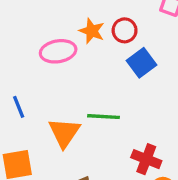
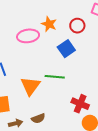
red circle: (125, 30) -> (77, 26), moved
blue square: (142, 63) -> (66, 49), moved

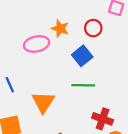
green line: (55, 77) -> (83, 85), moved

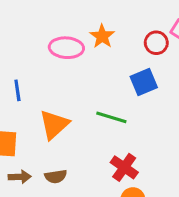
red circle: (93, 28) -> (156, 43), moved
blue square: (82, 56) -> (144, 82), moved

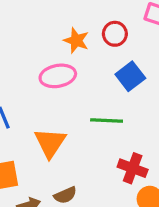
red circle: (156, 43) -> (115, 34), moved
pink ellipse: (66, 48) -> (58, 76), moved

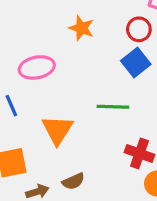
red circle: (115, 34) -> (139, 29), moved
pink ellipse: (58, 76) -> (37, 67), moved

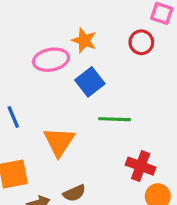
blue square: (136, 62) -> (90, 82), moved
pink ellipse: (37, 67) -> (51, 60), moved

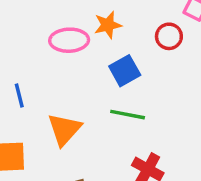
orange star: (84, 40) -> (108, 25), turned 30
blue square: (90, 82) -> (125, 71), moved

